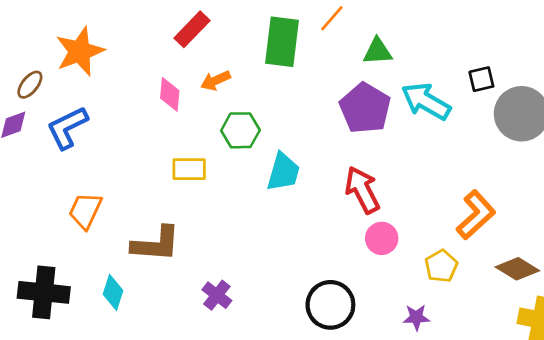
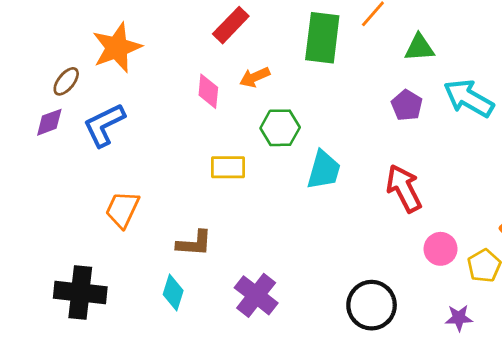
purple pentagon: (365, 108) -> (407, 105), size x0.6
pink circle: (382, 238) -> (441, 249), moved
brown L-shape: (156, 244) -> (194, 243), size x0.7
cyan diamond: (113, 292) -> (173, 292), moved
purple cross: (217, 295) -> (256, 295), size x1.4

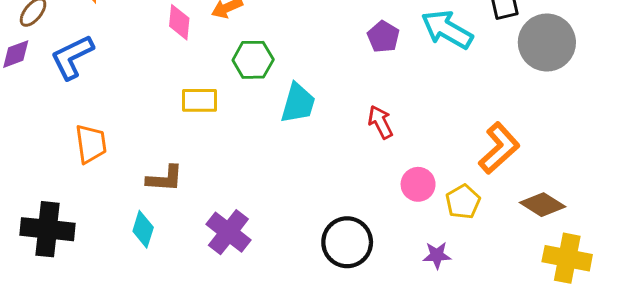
red arrow: (404, 188) -> (380, 122), size x0.7
orange trapezoid: (122, 209) -> (91, 144), turned 147

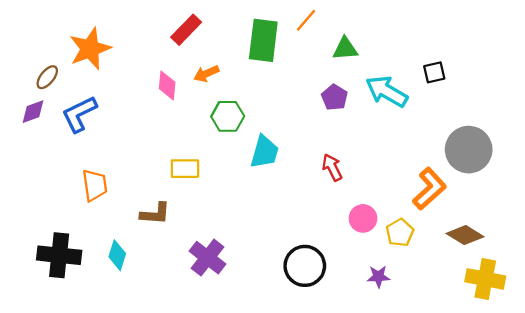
gray circle: (547, 42) -> (469, 150), moved
yellow rectangle: (199, 100) -> (185, 169), moved
cyan diamond: (143, 229) -> (117, 255), moved

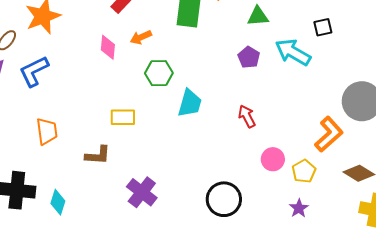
black square: (434, 72) -> (323, 27), moved
cyan diamond: (117, 255) -> (58, 202), moved
purple star: (378, 277) -> (299, 208), moved, turned -30

